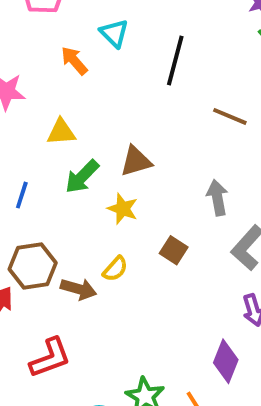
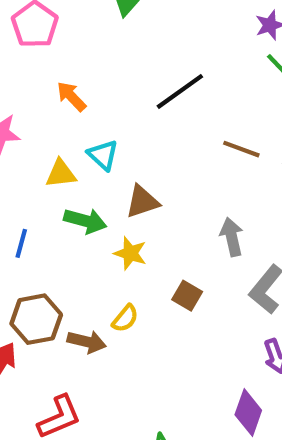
cyan triangle: (114, 33) -> (103, 155), moved
black line: (175, 60) -> (180, 91), turned 42
green arrow: (82, 177) -> (85, 221), turned -117

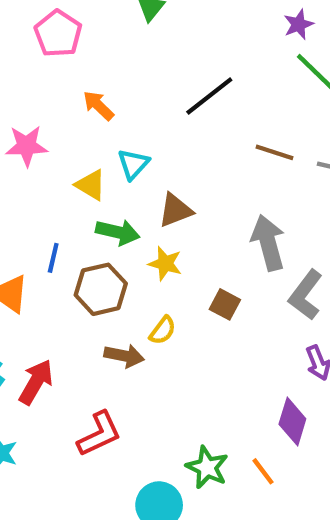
cyan triangle: (103, 155) -> (133, 164), turned 32
yellow triangle: (61, 174) -> (91, 185), turned 40
gray arrow: (232, 237) -> (268, 243), size x1.4
brown hexagon: (36, 319) -> (101, 289), moved

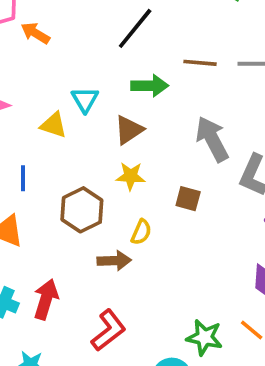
orange arrow: (98, 106) -> (35, 33), moved
green arrow: (118, 232) -> (150, 86), moved
blue line: (53, 258) -> (23, 178), moved

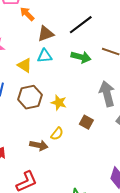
cyan triangle: (85, 100) -> (45, 56), turned 42
brown triangle: (129, 130) -> (46, 34), moved
brown hexagon: (82, 210) -> (30, 97), moved

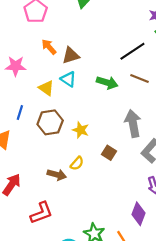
orange arrow: (27, 14) -> (49, 47), moved
black line: (81, 25) -> (132, 51), moved
cyan triangle: (45, 56) -> (68, 79), turned 35

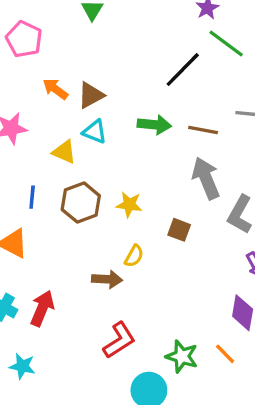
brown line: (139, 78) -> (203, 130), moved
red L-shape: (41, 213) -> (119, 340), moved

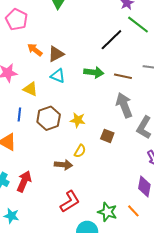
yellow triangle: (64, 152) -> (30, 89), moved

